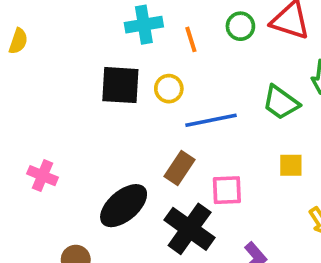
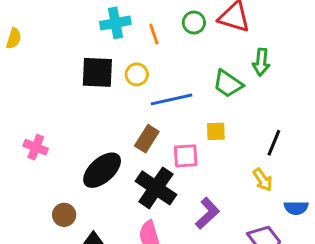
yellow square: (291, 165) -> (216, 131), moved

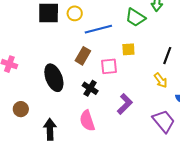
black ellipse: (102, 170) -> (54, 78), turned -68
black cross: (156, 188) -> (90, 88), size x0.6
brown circle: (64, 215) -> (21, 109), moved

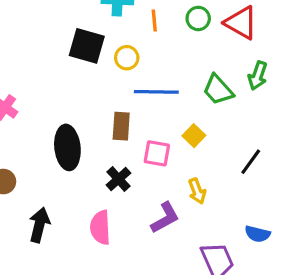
yellow square: (128, 49) -> (194, 136), turned 32
brown rectangle: (83, 56) -> (121, 126), turned -42
yellow arrow: (161, 80) -> (197, 191), moved

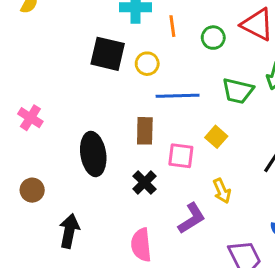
green circle: (198, 18) -> (213, 38), moved
green trapezoid: (218, 90) -> (238, 91), turned -32
pink semicircle: (100, 228) -> (141, 245), moved

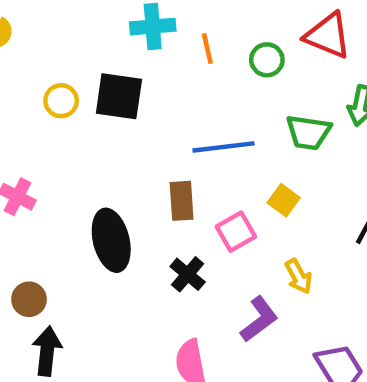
yellow circle: (147, 64) -> (61, 101), moved
pink square: (181, 156) -> (236, 232), turned -32
black arrow: (69, 231) -> (47, 351), moved

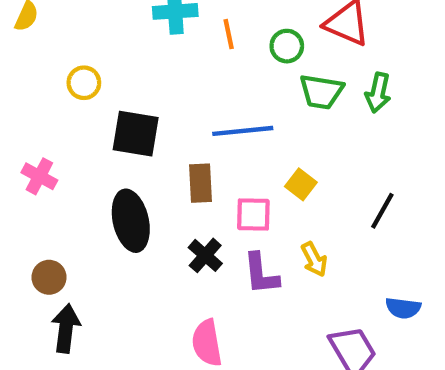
black square: (119, 96) -> (136, 134), moved
green trapezoid: (308, 132) -> (321, 92), moved
pink square: (236, 232) -> (253, 214), turned 30
purple L-shape: (259, 319) -> (261, 274), moved, turned 120

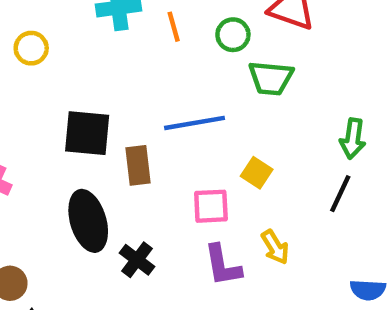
yellow circle: (84, 83) -> (31, 48), moved
green arrow: (378, 93) -> (353, 139), moved
brown rectangle: (201, 183) -> (138, 165), moved
black cross: (205, 255) -> (137, 260), moved

